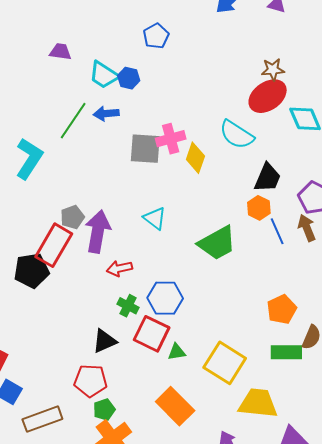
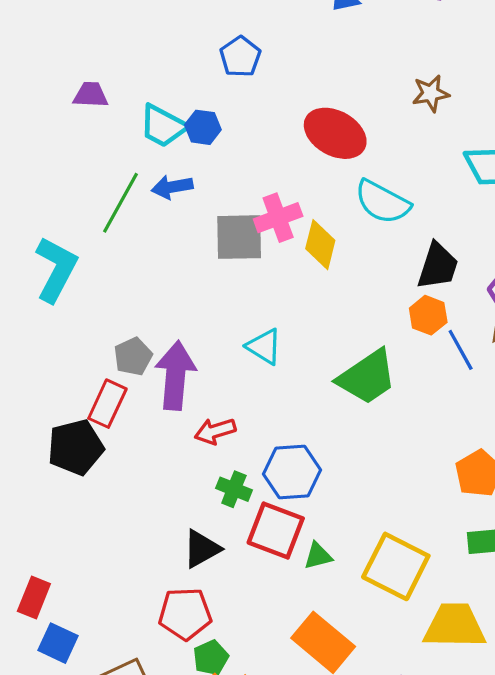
red ellipse: (268, 96) -> (335, 133), moved, turned 69
red rectangle: (54, 245) -> (107, 404), size x0.7

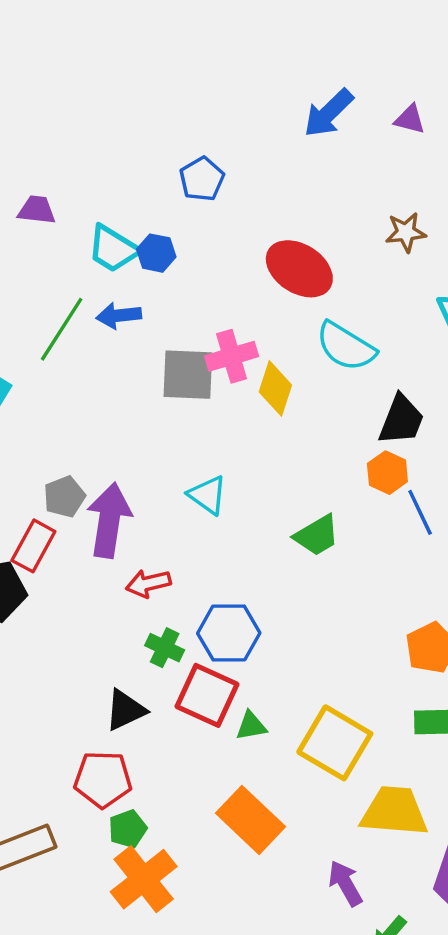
green trapezoid: (367, 377) -> (317, 535), size x0.7

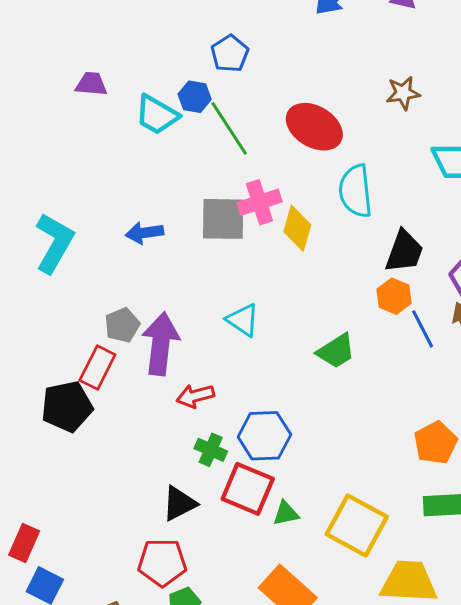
blue hexagon: (156, 253) -> (195, 97), moved
blue arrow: (119, 316) -> (144, 233), moved
green line: (62, 329) -> (229, 128), moved, turned -64
cyan semicircle: (346, 347) -> (356, 191), turned 54

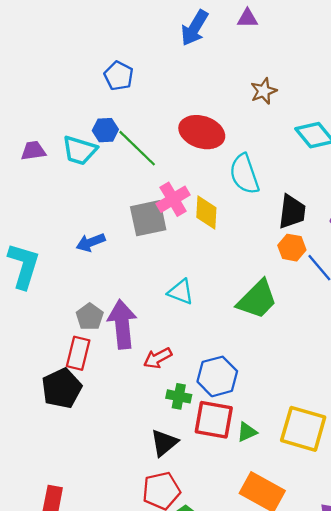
blue pentagon: (230, 54) -> (119, 76), moved
purple trapezoid: (91, 84) -> (33, 151), moved
green trapezoid: (336, 351) -> (257, 299), size x1.4

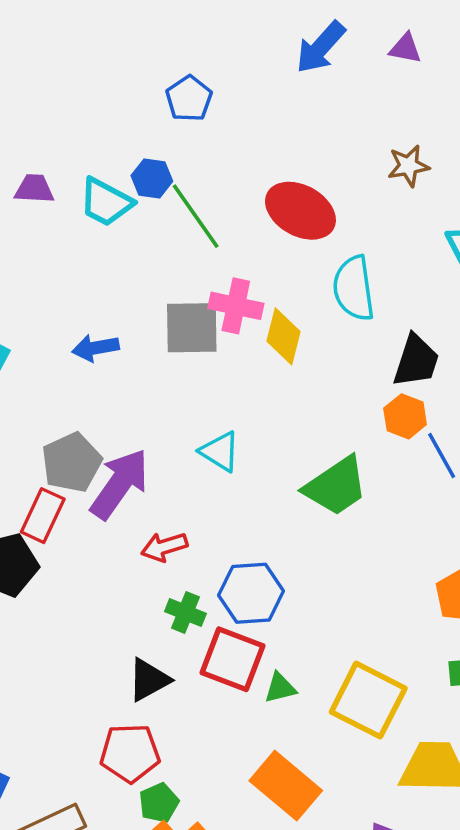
pink cross: (173, 199) -> (236, 306), turned 32
gray pentagon: (90, 317) -> (72, 462), size x1.4
purple arrow: (122, 324) -> (120, 484), turned 30

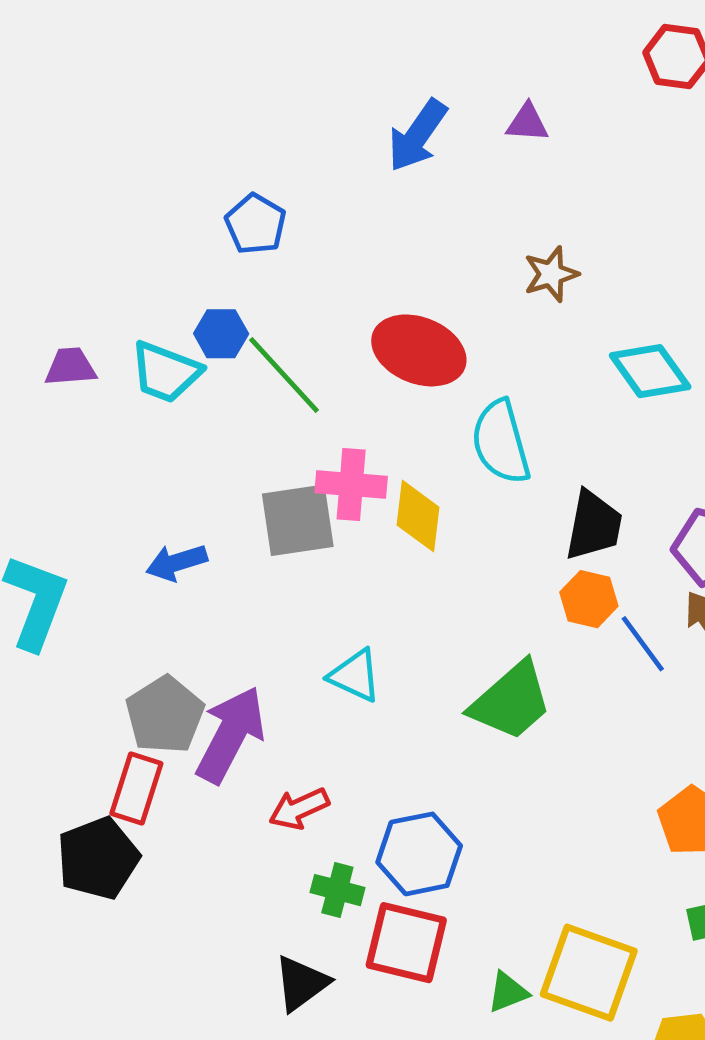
green triangle: (280, 688) -> (508, 992), moved

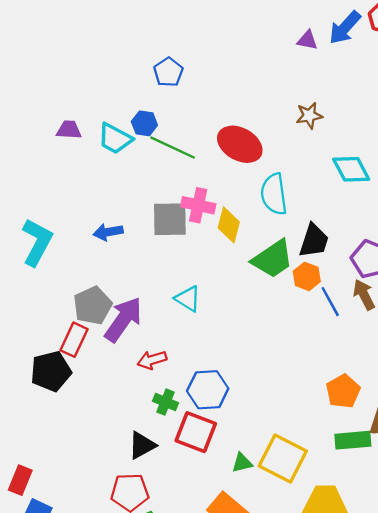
blue arrow: (417, 135) -> (345, 28), moved
green line: (284, 375) -> (173, 148), turned -30
green trapezoid: (511, 701) -> (273, 259), moved

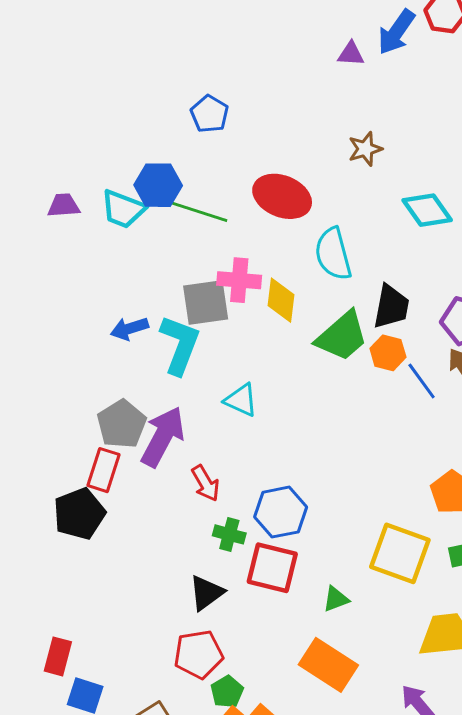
blue pentagon: (168, 72) -> (210, 114), moved
blue hexagon: (144, 123) -> (158, 185), size x1.4
cyan L-shape: (37, 242) -> (180, 345), moved
red arrow: (152, 360) -> (205, 483), turned -96
yellow square: (283, 458) -> (400, 553), moved

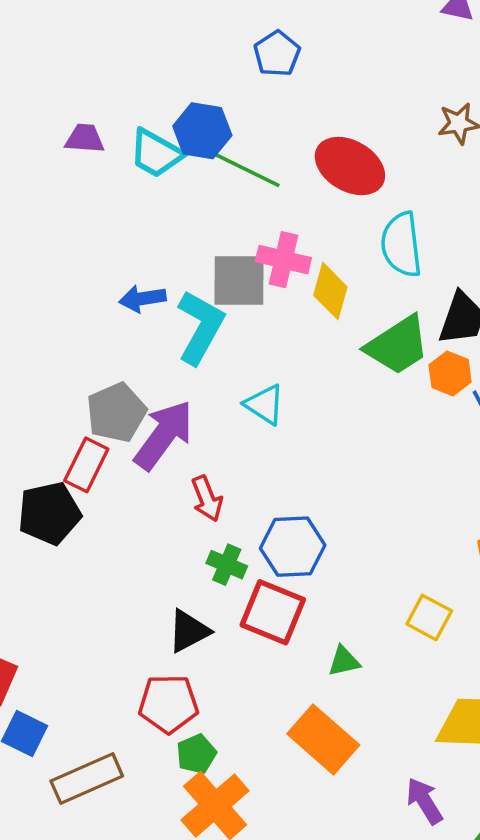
yellow square: (400, 553) -> (429, 617), size x0.6

